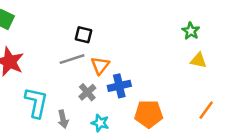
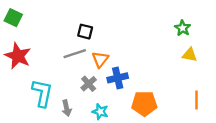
orange line: (206, 110) -> (197, 100), turned -36

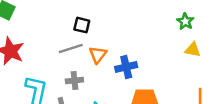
blue cross: (118, 78) -> (126, 67), moved
gray cross: (89, 84) -> (74, 81), moved, turned 35

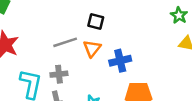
black square: (82, 25) -> (96, 21), moved
gray cross: (74, 81) -> (59, 74), moved

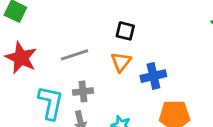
gray line: (65, 42) -> (75, 55), moved

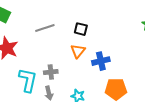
gray line: (75, 55) -> (45, 28), moved

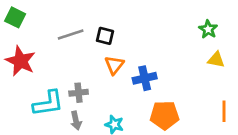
black square: (81, 29) -> (105, 36), moved
cyan L-shape: (28, 80) -> (48, 103), turned 70

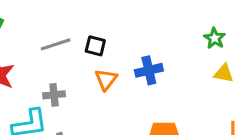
blue cross: (145, 78) -> (149, 70), moved
gray cross: (79, 93) -> (54, 95), moved

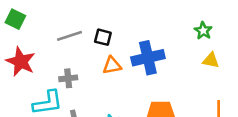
blue cross: (149, 70) -> (148, 58), size x1.4
orange triangle: (106, 80) -> (112, 65), turned 42

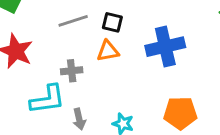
orange triangle: (112, 65) -> (108, 51), moved

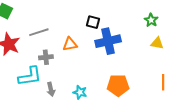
gray line: (73, 21) -> (39, 32), moved
black square: (112, 22) -> (93, 22), moved

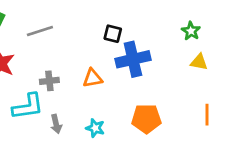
gray line: (39, 32) -> (40, 31), moved
orange triangle: (70, 44) -> (93, 78), moved

